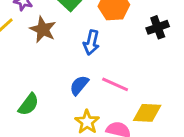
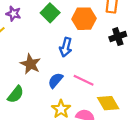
brown star: (43, 30) -> (30, 64), moved
yellow diamond: (147, 113) -> (108, 103), turned 55

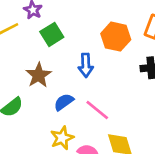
green square: (50, 13) -> (52, 34), moved
blue arrow: (66, 47) -> (86, 65), turned -30

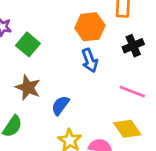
blue arrow: (86, 65) -> (90, 60), moved
pink line: (97, 110) -> (132, 92), moved

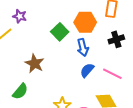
green square: (28, 44) -> (60, 32), moved
blue semicircle: (60, 105) -> (87, 70), moved

